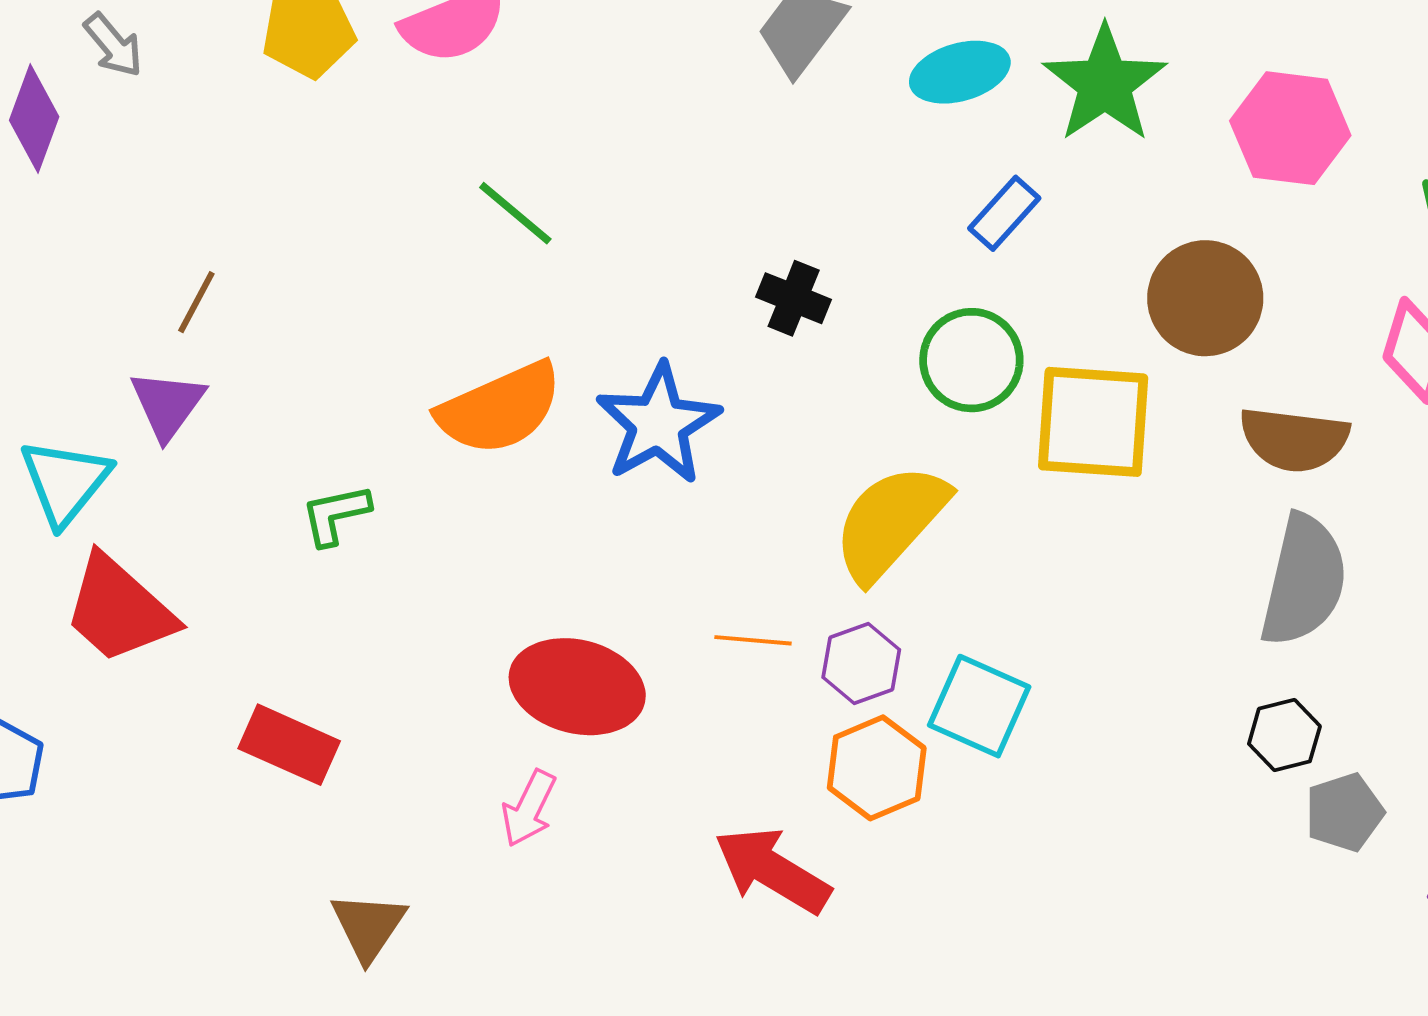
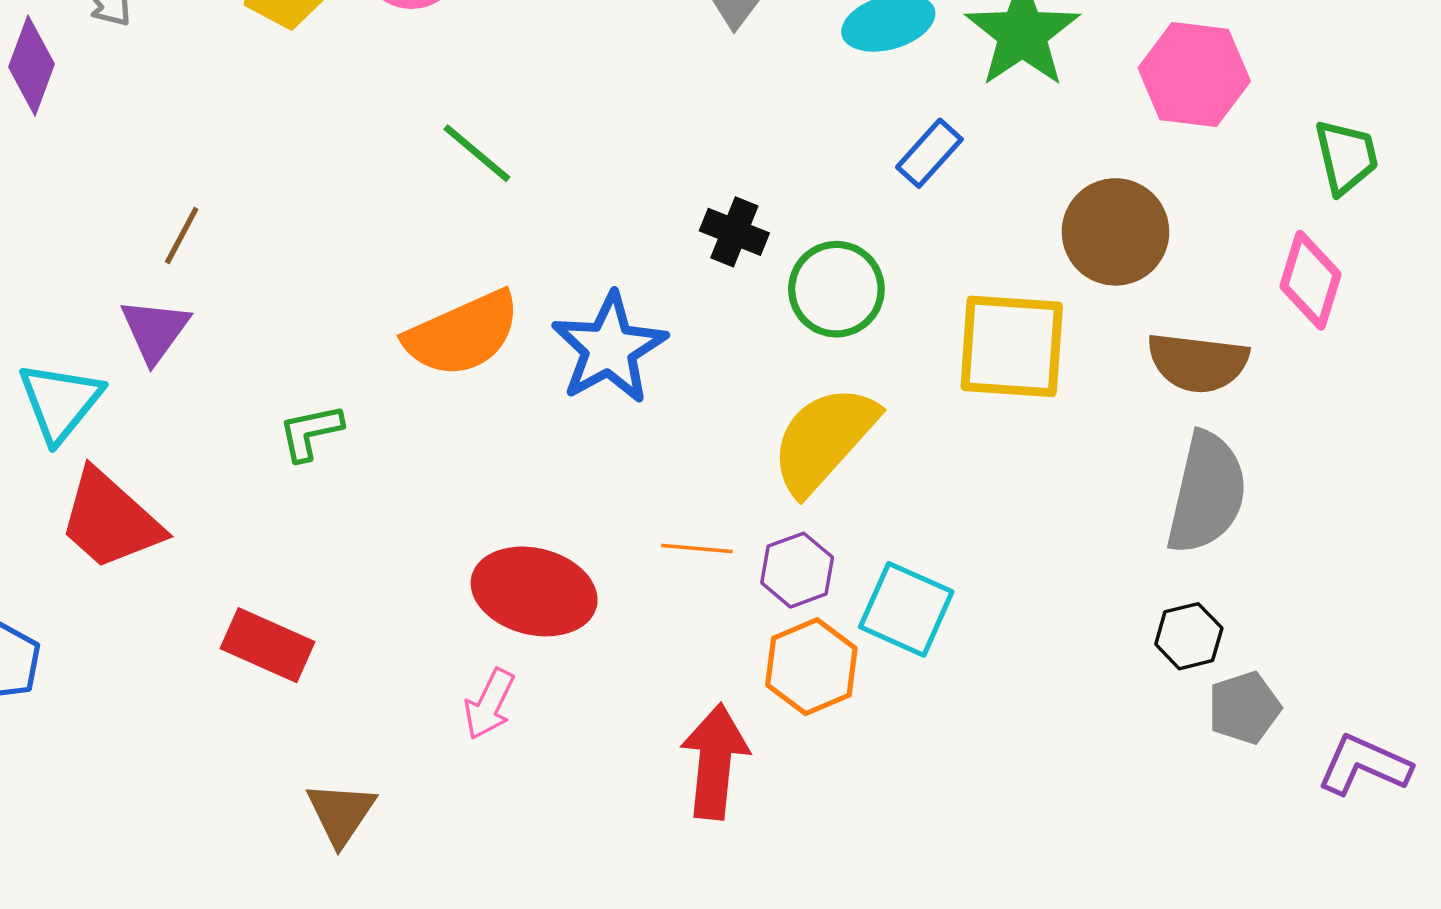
green circle: (971, 360) -> (836, 289), moved
red arrow: (772, 870) -> (715, 761), turned 65

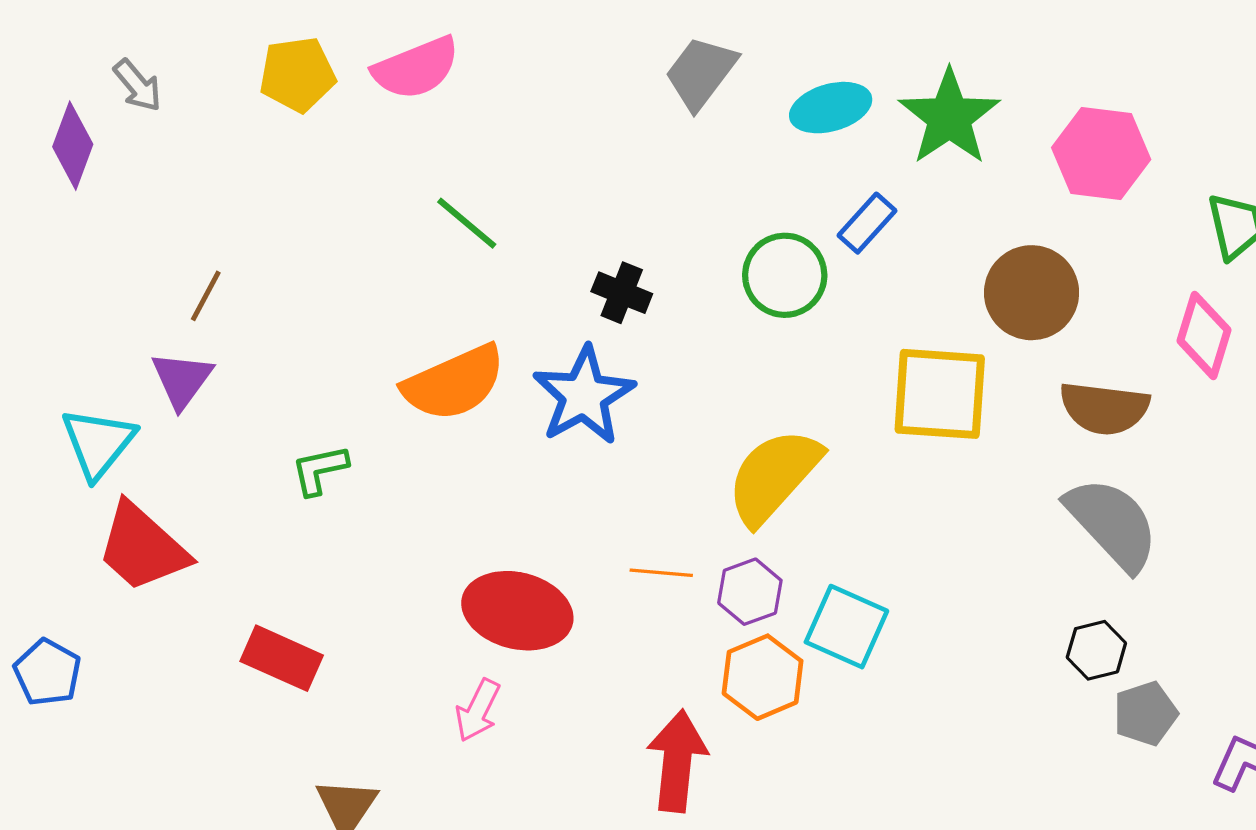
black cross: (734, 232) -> (622, 293), moved
green circle: (836, 289) -> (785, 275), moved
gray semicircle: (1207, 493) -> (1112, 524), turned -56

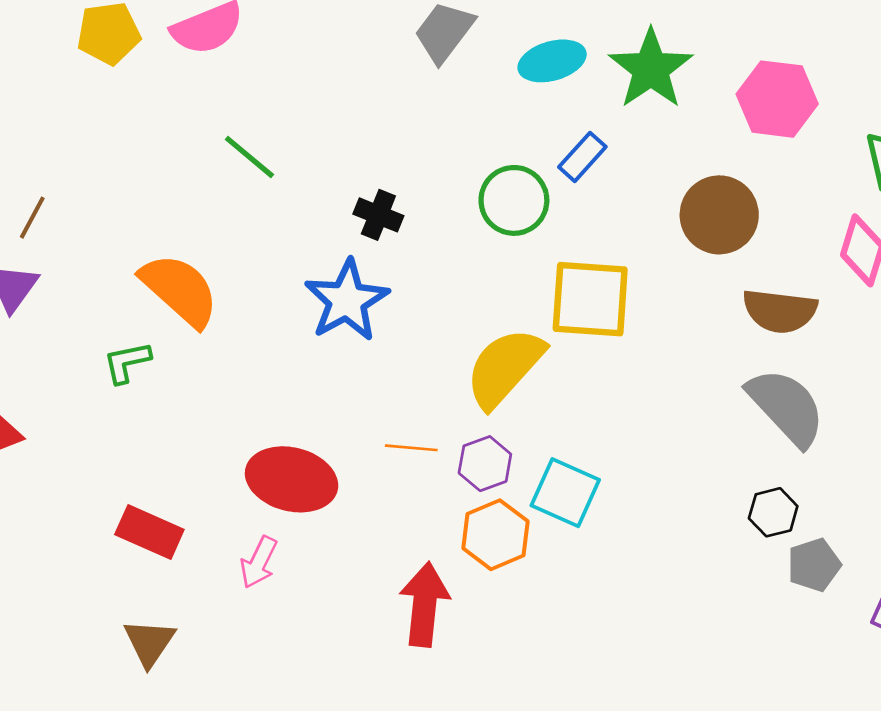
orange semicircle: (454, 383) -> (180, 290), moved, turned -114
yellow square: (940, 394) -> (590, 299), moved
red rectangle: (282, 658) -> (149, 532), moved

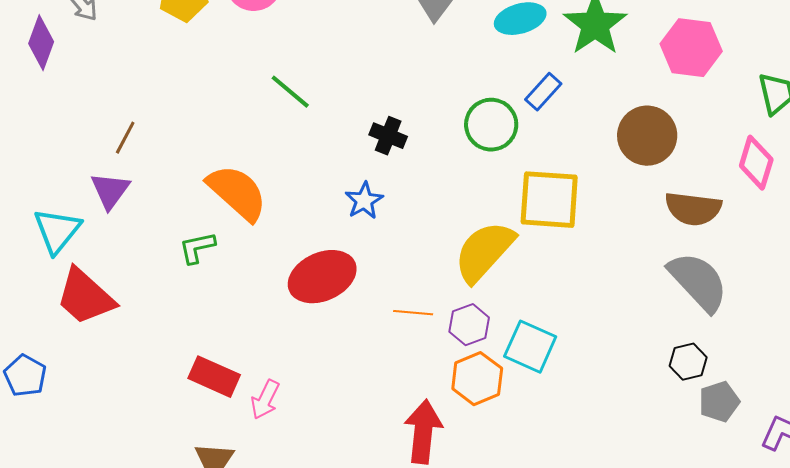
blue star: (347, 300) -> (364, 201), size x0.6
red ellipse: (292, 479) -> (322, 277), moved, turned -38
pink arrow: (259, 562) -> (265, 400), moved

